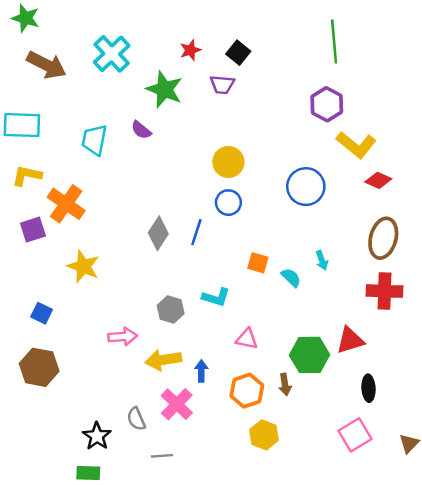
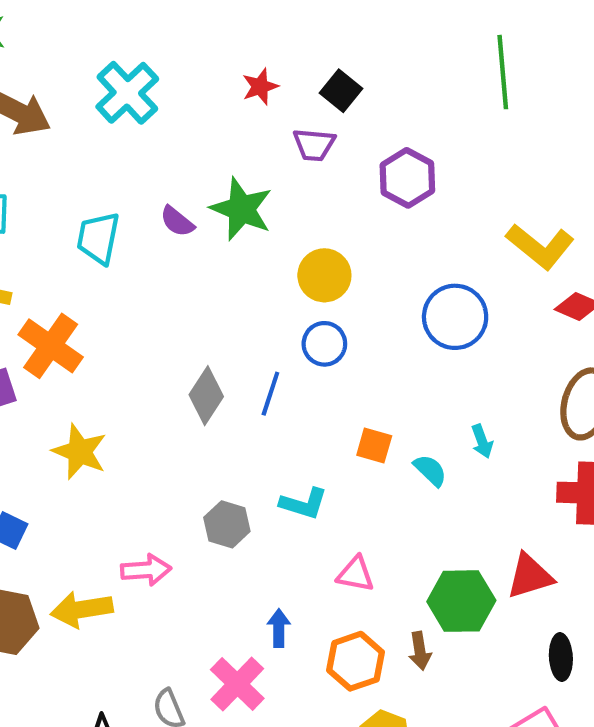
green star: (164, 89) -> (241, 209), moved
purple hexagon: (327, 104) -> (407, 178), moved
yellow arrow: (163, 360) -> (82, 609), moved

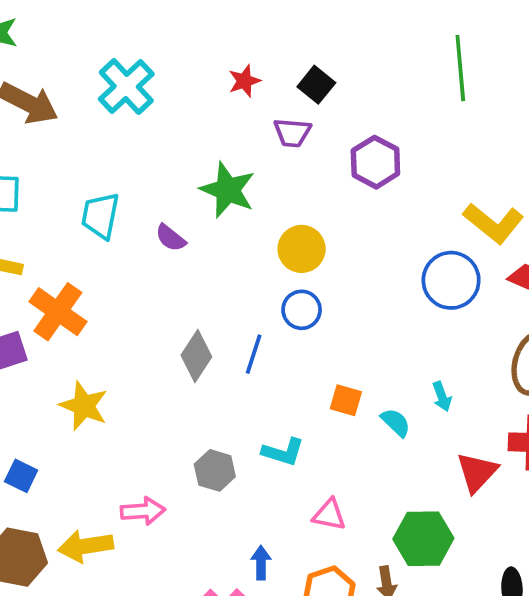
purple semicircle: (177, 221) -> (171, 238), moved
blue circle: (455, 317) -> (451, 280), moved
red triangle: (530, 576) -> (477, 472), moved, turned -30

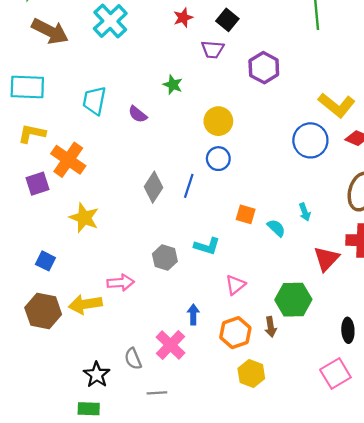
green star: (228, 190) -> (173, 85), size x0.6
pink triangle: (329, 515) -> (235, 285), turned -50

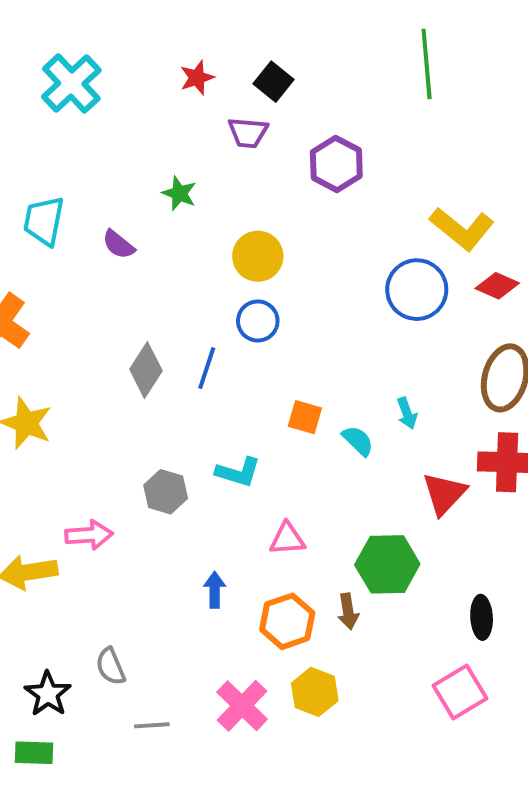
pink triangle: (235, 285) -> (287, 539), turned 35
pink cross: (171, 345) -> (242, 706), moved

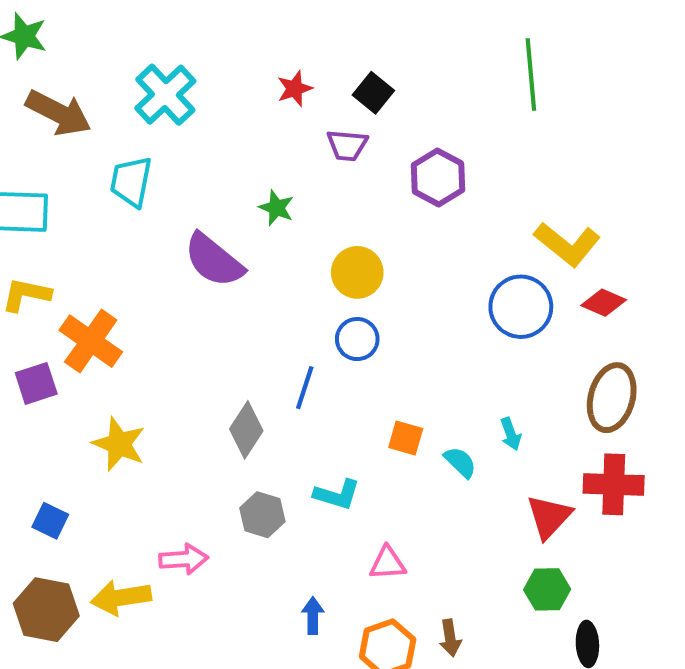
cyan trapezoid: (44, 221) -> (131, 182), moved
purple semicircle: (118, 244) -> (214, 260), size x1.8
gray diamond: (146, 370) -> (246, 430), moved
green hexagon: (387, 564) -> (547, 589), moved, size x0.7

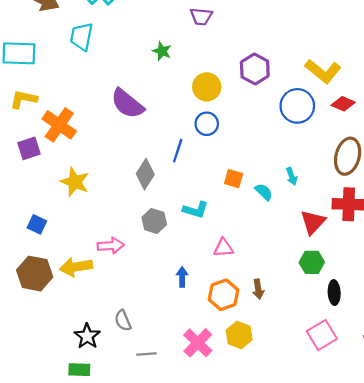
purple hexagon: (438, 177) -> (255, 69), moved
purple semicircle: (214, 260) -> (127, 104), moved

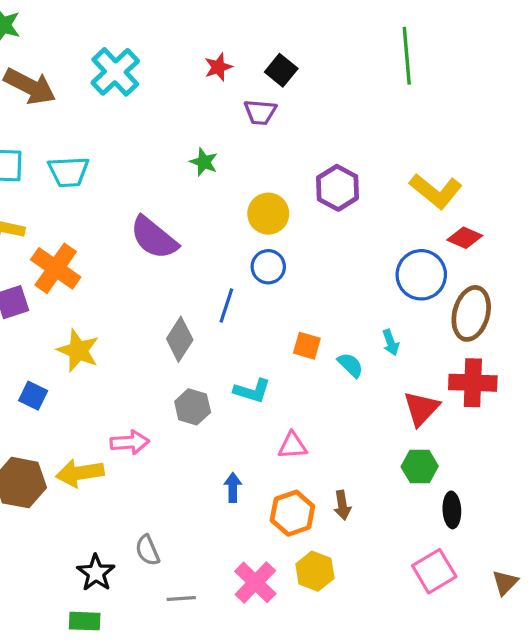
cyan trapezoid: (82, 37) -> (69, 172), moved, turned -104
blue circle: (297, 106) -> (421, 275), moved
blue square: (37, 224) -> (33, 396), moved

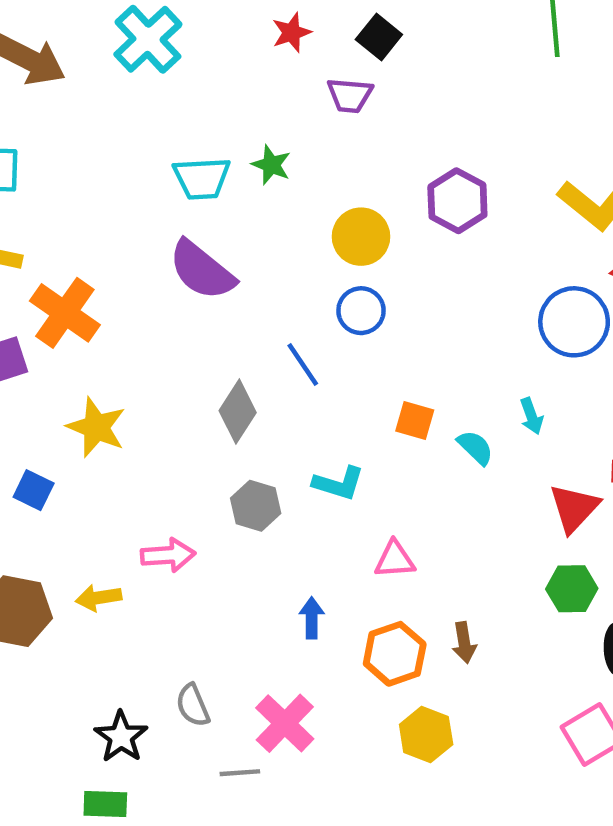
cyan trapezoid: (69, 172) -> (202, 178), moved
blue line: (226, 305) -> (303, 364), turned -52
yellow arrow: (80, 473) -> (99, 598), size x0.7
pink cross: (255, 582) -> (285, 723), moved

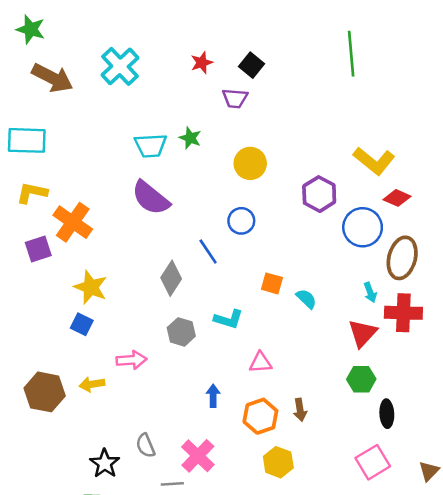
purple hexagon: (457, 201) -> (319, 194), moved
yellow circle: (361, 237) -> (250, 163), moved
cyan arrow: (531, 416) -> (370, 292), moved
blue square: (34, 490) -> (82, 324), moved

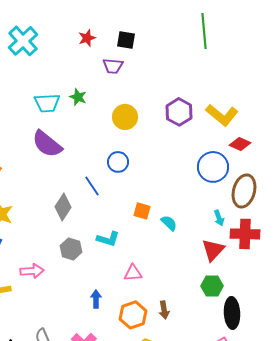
black square: (251, 65) -> (126, 40), turned -30
purple hexagon: (319, 194) -> (179, 112), moved
black ellipse: (387, 414) -> (232, 313), size x1.4

